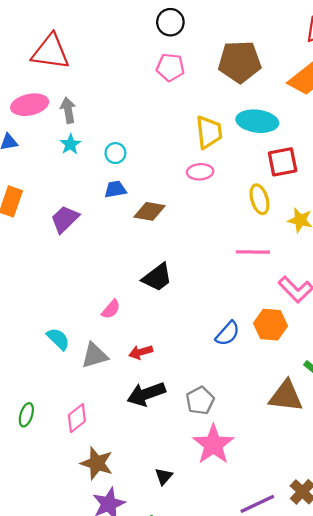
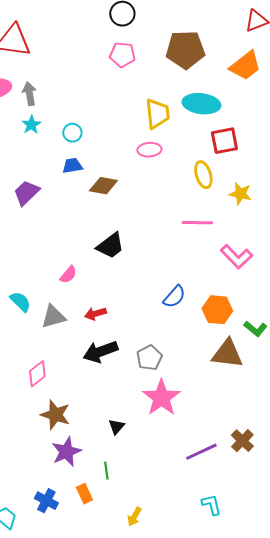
orange hexagon: (270, 325) -> (217, 310), moved

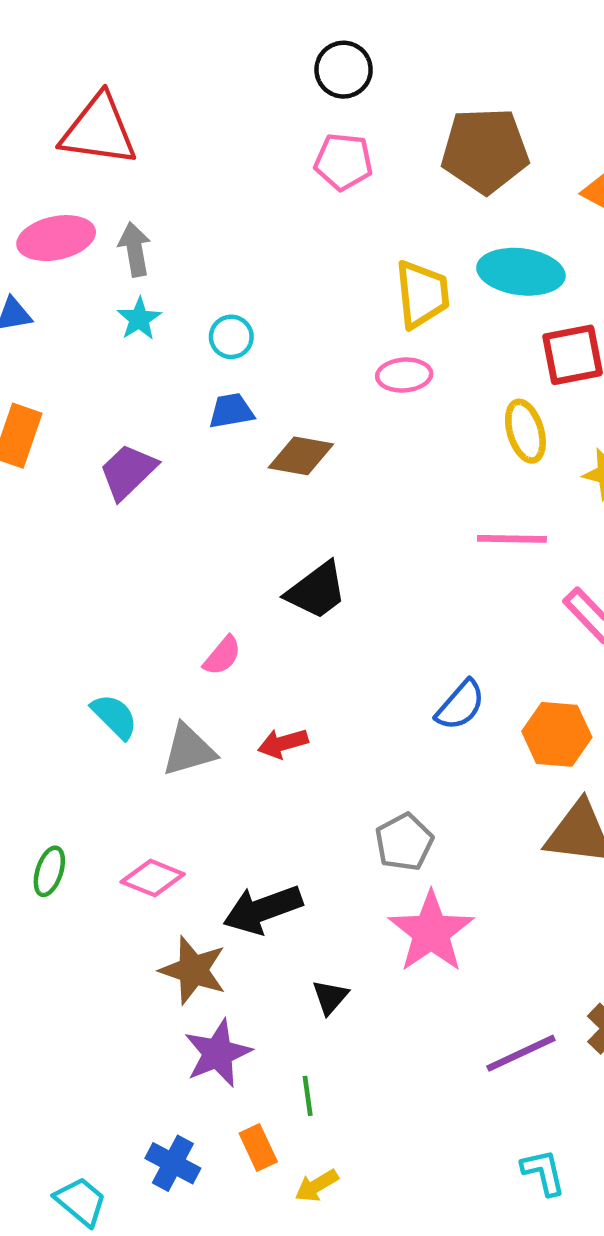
black arrow: (100, 352) -> (263, 909), moved
pink diamond: (37, 374) -> (153, 878), turned 60
yellow arrow: (134, 517) -> (317, 1186), moved, turned 30

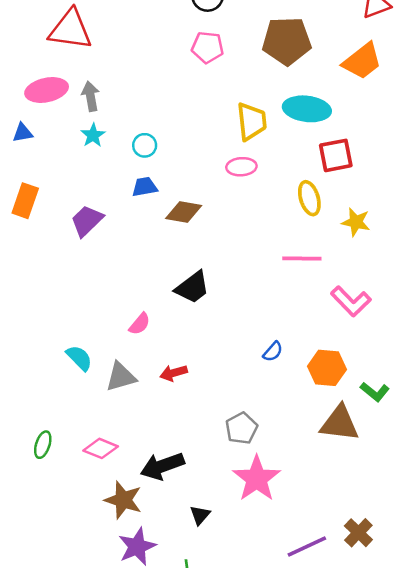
blue semicircle: (460, 705) -> (273, 352), size x0.7

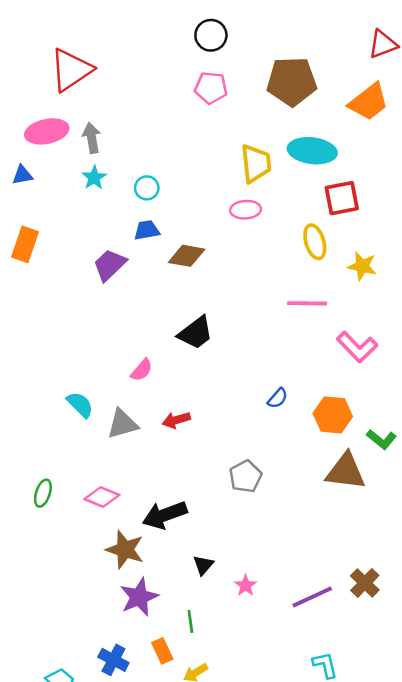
red triangle: (70, 30) -> (71, 70), turned -42
purple trapezoid: (87, 221) -> (110, 265), moved
pink star: (257, 479) -> (246, 585), moved, size x0.5

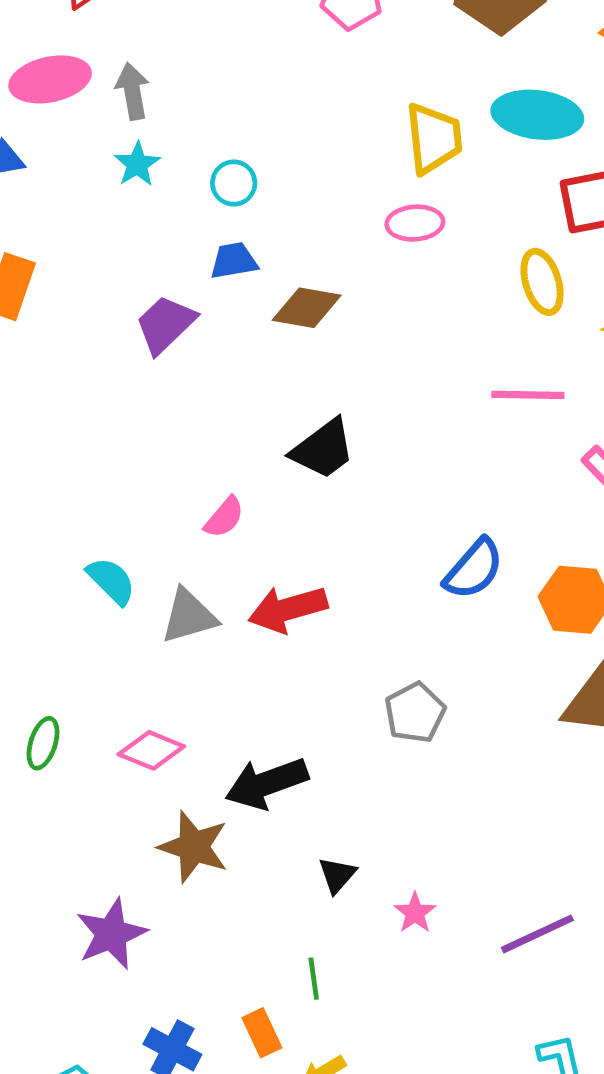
blue semicircle: (278, 398) -> (474, 569), size x1.6
red arrow: (176, 420) -> (288, 609), size x1.5
purple star: (139, 597) -> (111, 934), moved

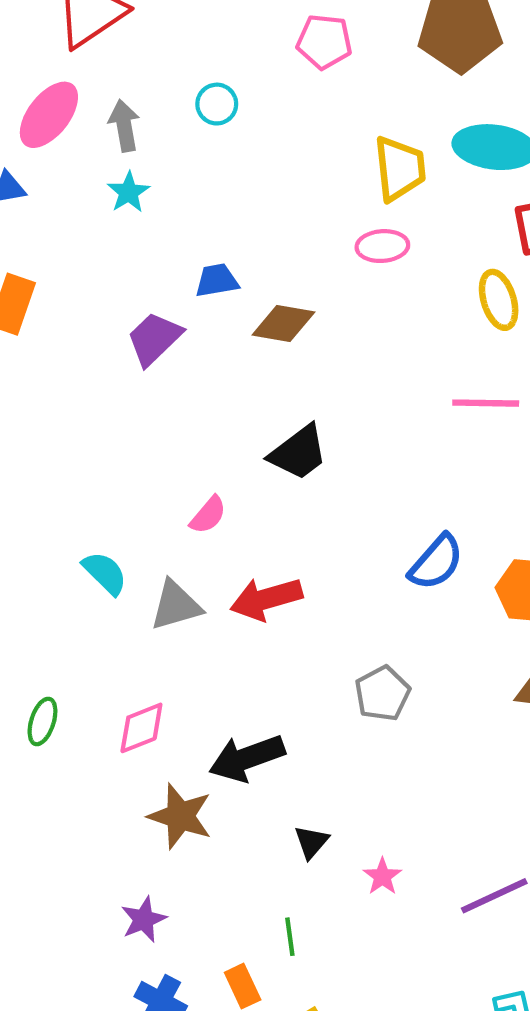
pink ellipse: (50, 79) -> (49, 115), turned -40
cyan circle: (234, 183) -> (217, 104), moved
pink diamond: (151, 750) -> (141, 728), turned -44
purple star: (111, 934) -> (144, 919), moved, size x0.7

